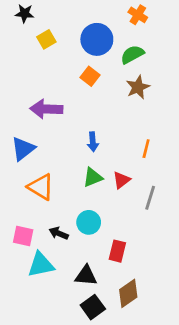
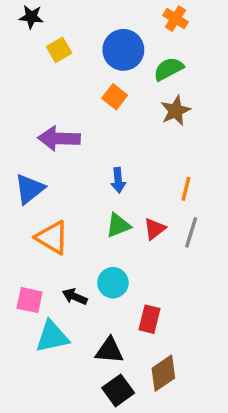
gray line: (150, 198) -> (191, 232), moved

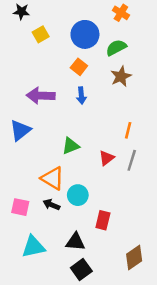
blue arrow: (118, 180) -> (81, 96), moved
green triangle: (118, 225) -> (71, 146), moved
orange triangle: (52, 238) -> (53, 178), moved
cyan triangle: (52, 337) -> (33, 247), moved
brown diamond: (163, 373) -> (134, 257), moved

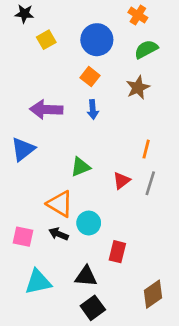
green semicircle: (116, 48) -> (146, 49), moved

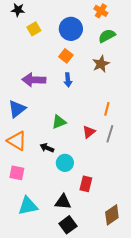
orange triangle: (60, 204) -> (17, 141), moved
black arrow: (59, 234) -> (47, 148), moved

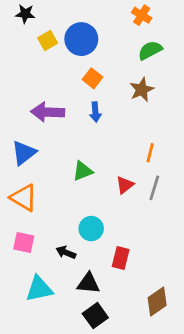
blue circle: (71, 29) -> (81, 39), moved
black arrow: (47, 148) -> (66, 252), moved

